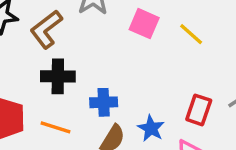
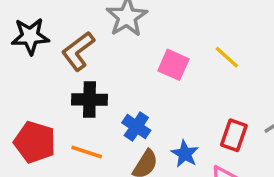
pink square: (144, 24) -> (173, 65), moved
blue cross: (104, 102) -> (136, 127), turned 36

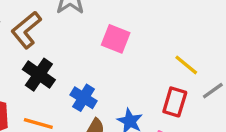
yellow line: (227, 57) -> (186, 65), moved
black cross: (90, 100) -> (39, 75), turned 36

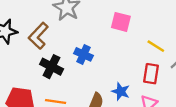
pink square: (116, 39) -> (121, 22), moved
blue cross: (84, 98) -> (83, 54), moved

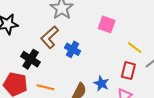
brown L-shape: (38, 36) -> (50, 37), moved
black cross: (52, 67) -> (31, 59), moved

